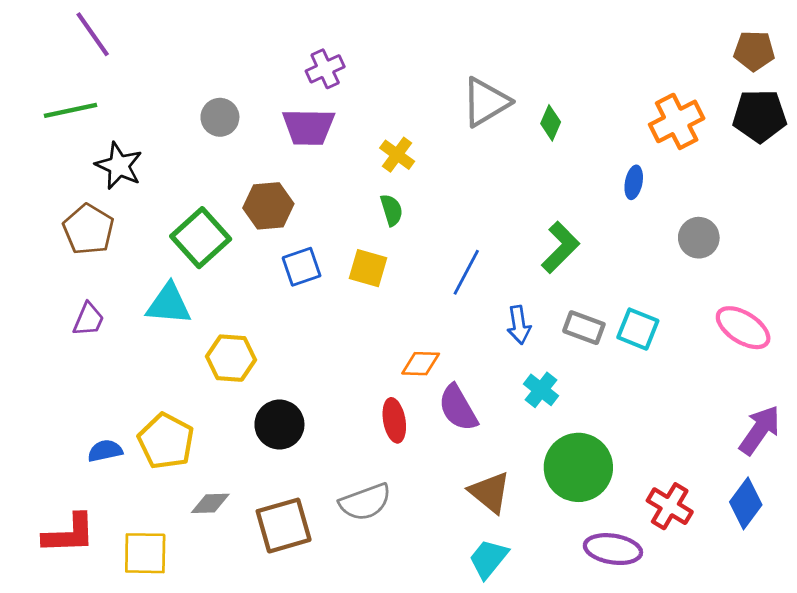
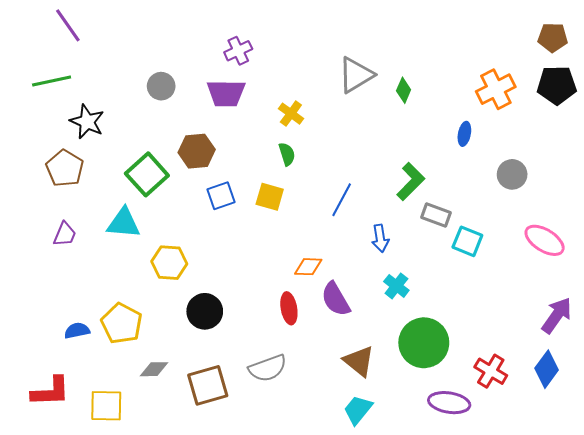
gray rectangle: (584, 328) -> (436, 215), moved

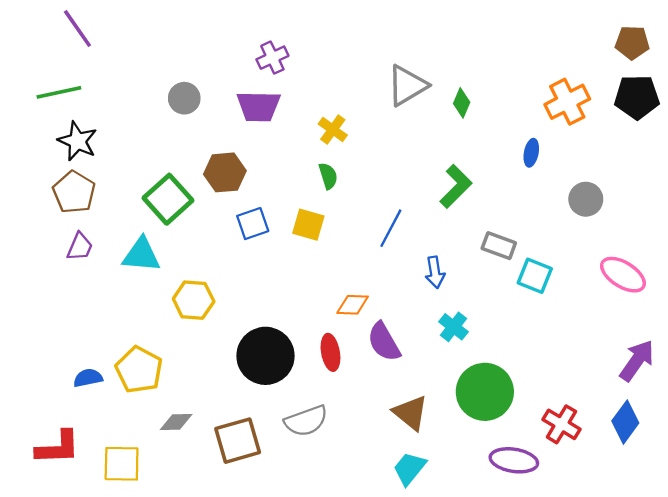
black star: (87, 122) -> (77, 141), moved
green L-shape: (411, 181) -> (456, 186), moved
purple trapezoid: (65, 234) -> (80, 247), moved
black circle: (205, 311) -> (265, 356), moved, size x1.4

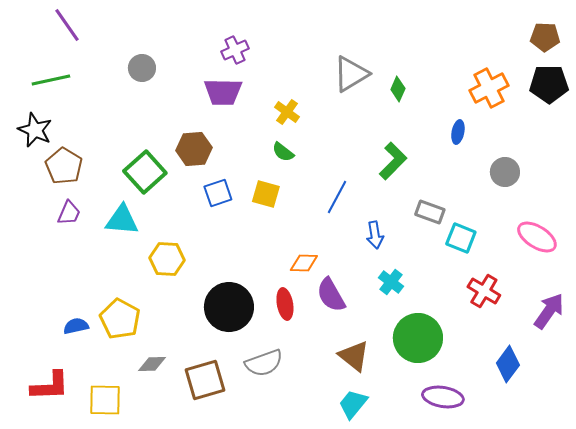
gray circle: (184, 98) -> (142, 68), moved
black star: (77, 141) -> (35, 130), moved
green semicircle: (328, 176) -> (283, 152), turned 145
blue diamond: (625, 422) -> (508, 364), moved
red cross: (561, 424) -> (484, 291), moved

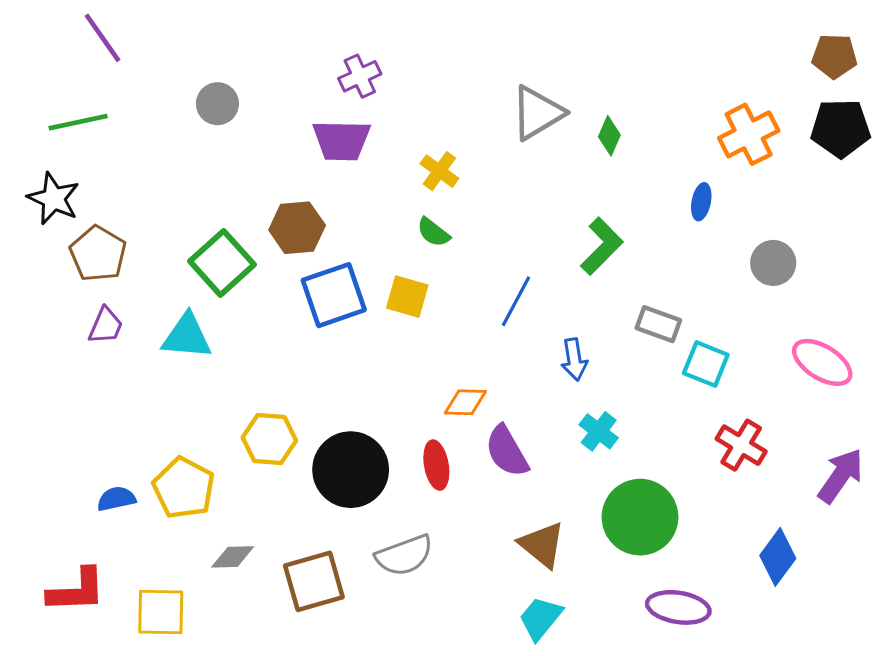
blue square: (218, 193) -> (334, 295), size x1.5
yellow hexagon: (167, 259) -> (269, 439), moved

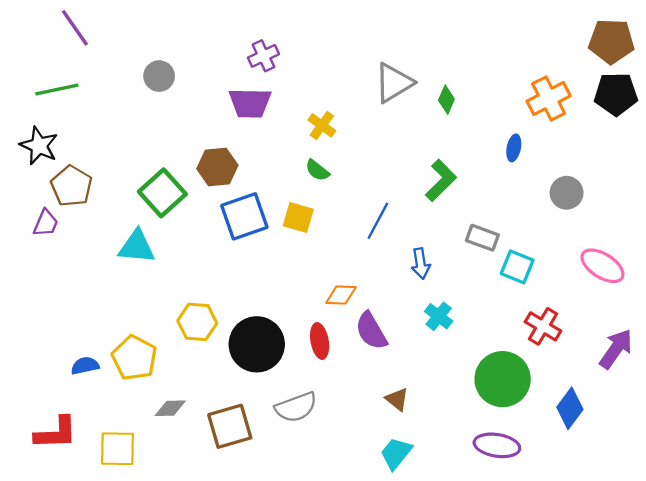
brown pentagon: (834, 56) -> (611, 41), size x1.4
purple trapezoid: (106, 326) -> (46, 223), moved
green circle: (640, 517) -> (503, 379), moved
brown triangle: (542, 545) -> (397, 399), size x0.7

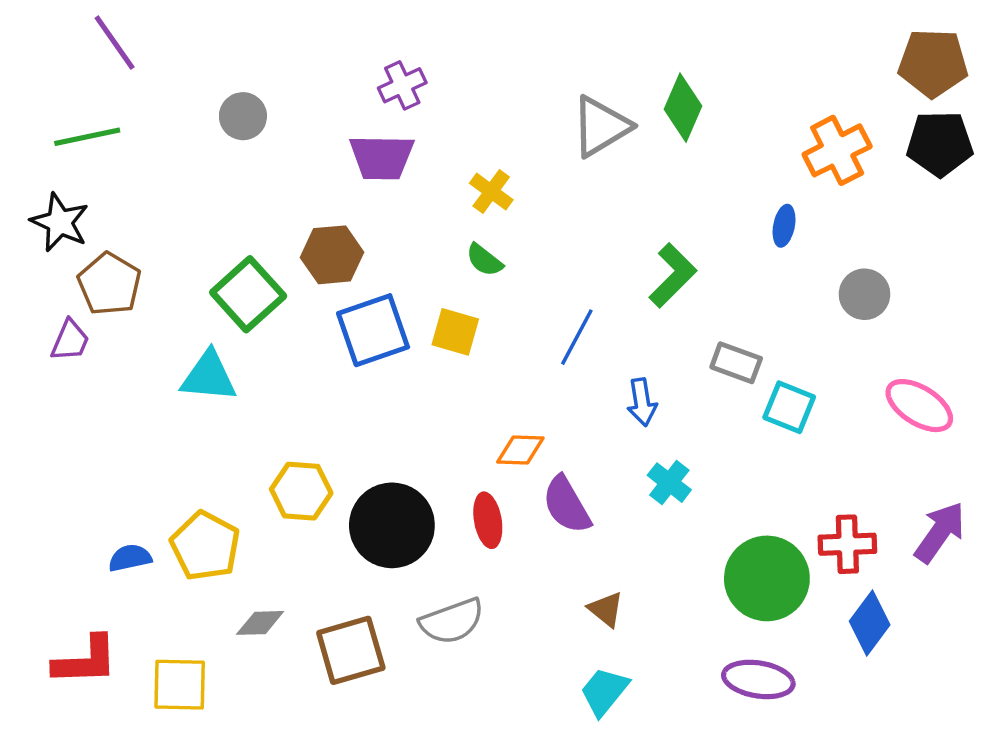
green diamond: (446, 100) -> (683, 108), moved, size x1.5
red cross: (543, 326) -> (847, 544), moved, turned -33

